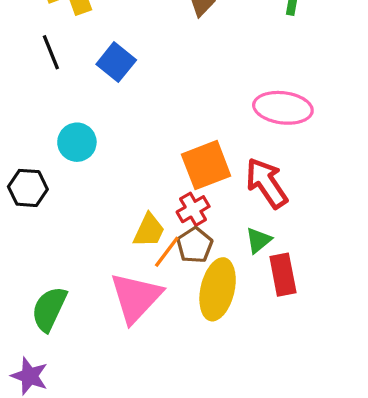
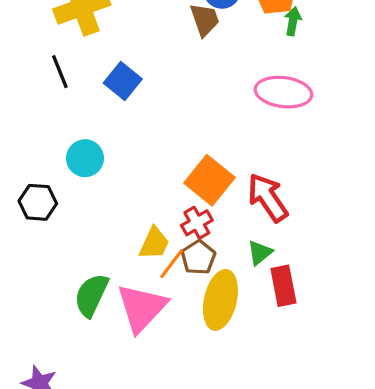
pink ellipse: (283, 108) -> (283, 92), moved
orange square: (206, 165) -> (209, 180), turned -30
green semicircle: (49, 309) -> (91, 295), moved

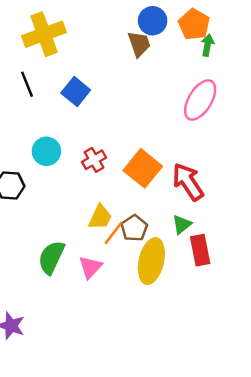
pink ellipse: (283, 92) -> (200, 100), turned -66
red cross: (197, 223) -> (94, 160), moved
pink triangle: (142, 308) -> (90, 267), size x0.6

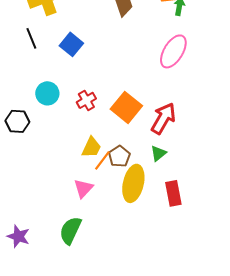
red arrow: (188, 182) -> (163, 118), turned 64
red rectangle: (200, 250) -> (173, 193), moved
green semicircle: (51, 257) -> (70, 230), moved

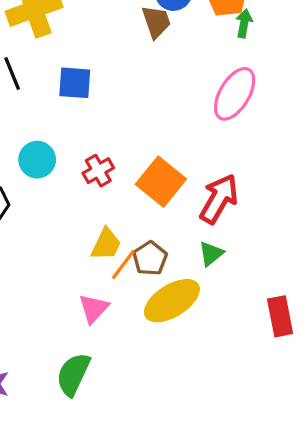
blue square: (71, 44) -> (75, 83), turned -35
yellow ellipse: (133, 183) -> (172, 301), turned 45
red rectangle: (173, 193) -> (280, 316), moved

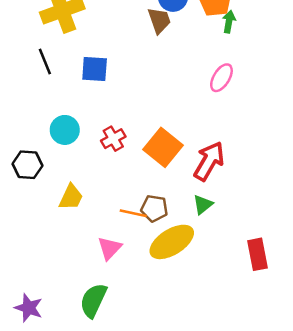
pink ellipse: (235, 94) -> (221, 78), size x0.7
yellow trapezoid: (106, 244) -> (71, 197), moved
brown pentagon: (150, 258) -> (154, 208), turned -30
orange line: (123, 265) -> (133, 213), turned 65

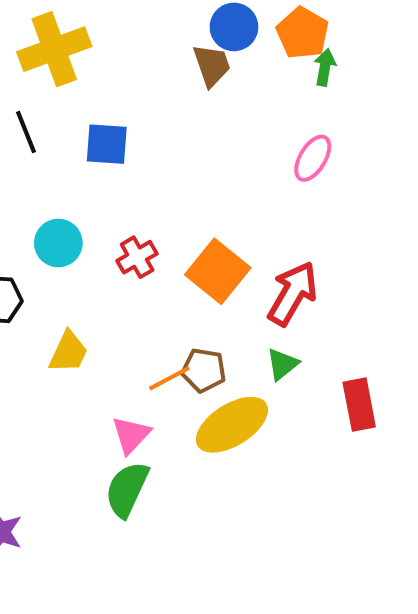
orange line: (133, 213) -> (169, 378), turned -40
red rectangle: (258, 254) -> (359, 405), moved
green semicircle: (93, 300) -> (127, 489), moved

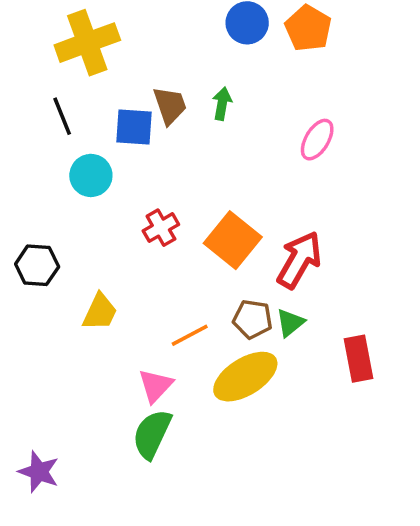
brown trapezoid: (212, 65) -> (170, 105), moved
green arrow: (325, 67) -> (222, 104), moved
cyan circle: (58, 243) -> (91, 175), moved
brown pentagon: (204, 370) -> (253, 319), moved

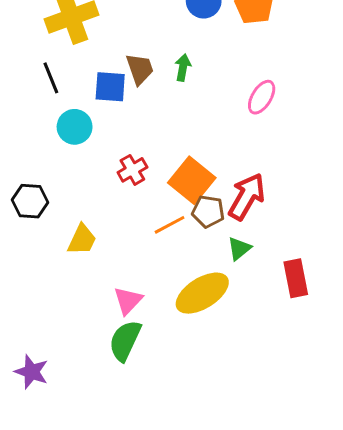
brown pentagon: (253, 319) -> (208, 211), moved
orange line: (190, 335) -> (170, 225), moved

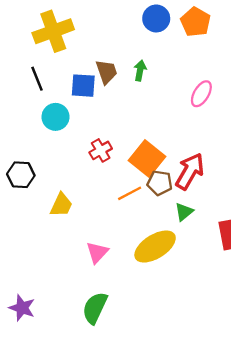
green semicircle: (125, 341) -> (95, 308), moved

